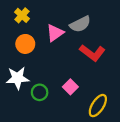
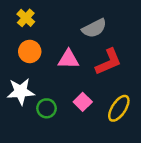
pink triangle: (55, 33) -> (68, 59), moved, turned 36
red L-shape: (92, 53) -> (109, 62), turned -60
yellow ellipse: (98, 106) -> (119, 108), moved

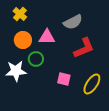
pink triangle: (68, 59) -> (47, 37), moved
pink square: (83, 102) -> (64, 79), turned -32
green circle: (47, 108) -> (36, 59), moved

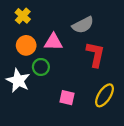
red L-shape: (84, 48) -> (95, 54), turned -55
white star: (16, 71) -> (18, 81), turned 30
pink square: (64, 79) -> (67, 98), moved

